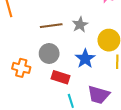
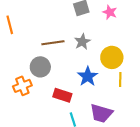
gray circle: (49, 53) -> (40, 67), moved
orange cross: (21, 68) -> (22, 86), turned -36

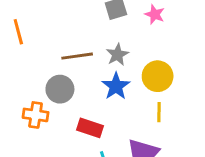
blue star: (88, 76) -> (116, 86), moved
yellow line: (120, 80) -> (159, 112), moved
orange cross: (22, 86) -> (36, 115), turned 30

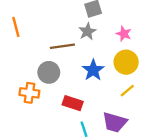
pink star: (155, 14) -> (124, 34), moved
gray star: (117, 55) -> (87, 31), moved
yellow line: (159, 112) -> (127, 91), turned 49

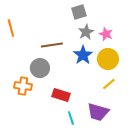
gray star: (87, 31) -> (86, 32), moved
blue star: (93, 70) -> (83, 55), moved

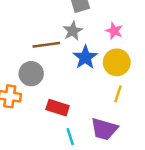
gray star: (86, 32) -> (73, 31), moved
yellow line: (109, 84) -> (118, 94), turned -32

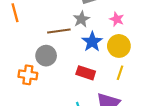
red rectangle: (58, 108) -> (86, 73), moved

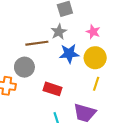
blue star: (92, 42) -> (69, 54), turned 30
red rectangle: (86, 73) -> (52, 89), moved

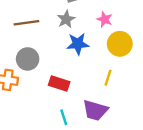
brown line: (37, 43) -> (26, 23), moved
yellow circle: (95, 58) -> (120, 44), moved

